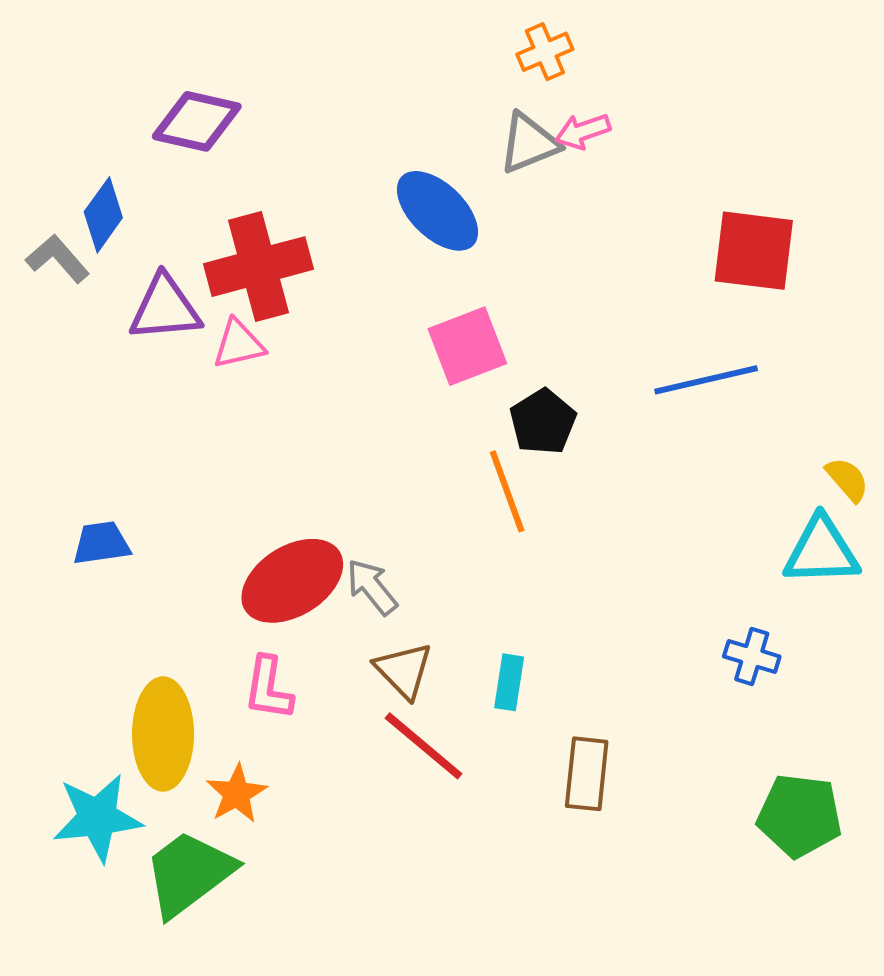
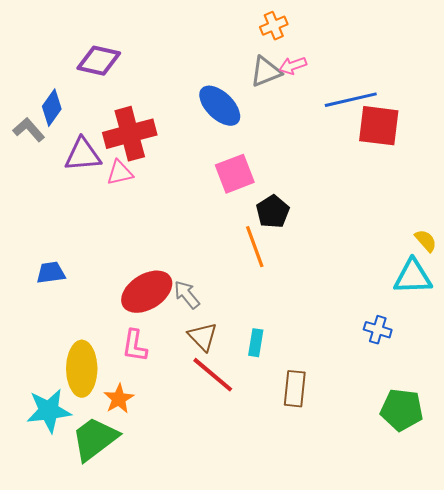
blue line: (706, 380) -> (351, 100), moved

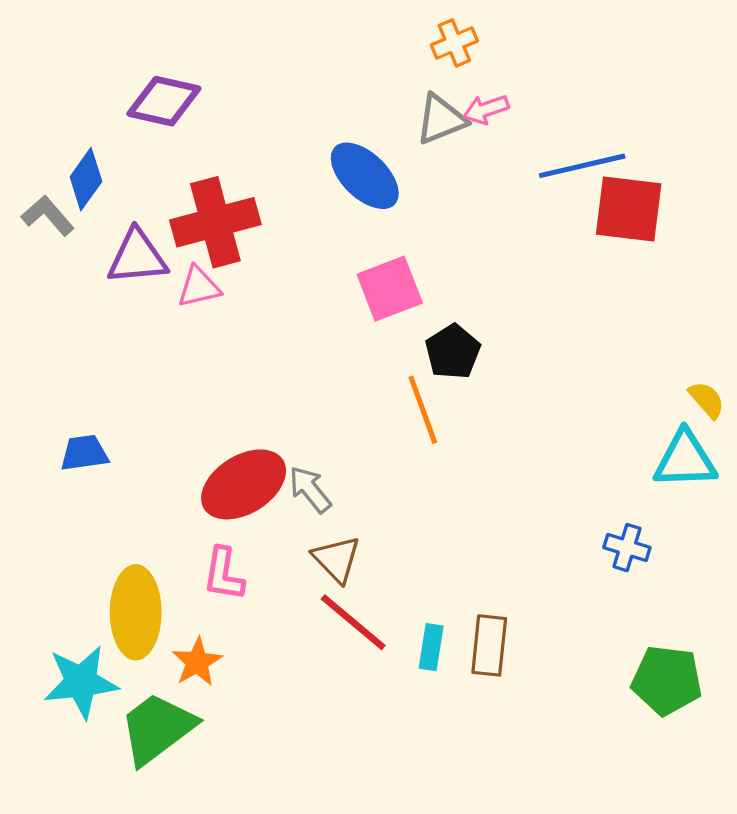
cyan rectangle: (256, 343) -> (431, 647), moved

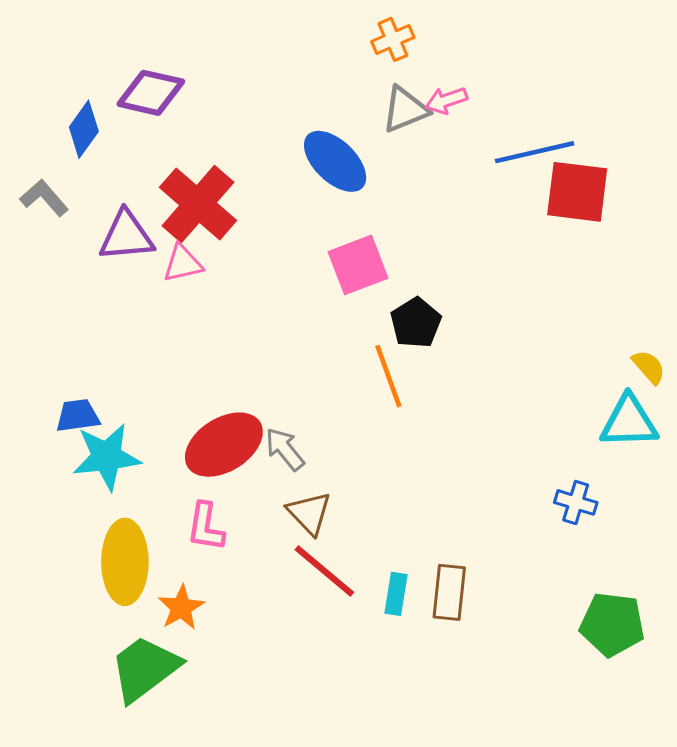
orange cross: (454, 43) -> (393, 39), moved
blue diamond: (86, 179) -> (84, 129), moved
red cross: (215, 222) -> (198, 204), turned -34
cyan star: (81, 682) -> (107, 457), moved

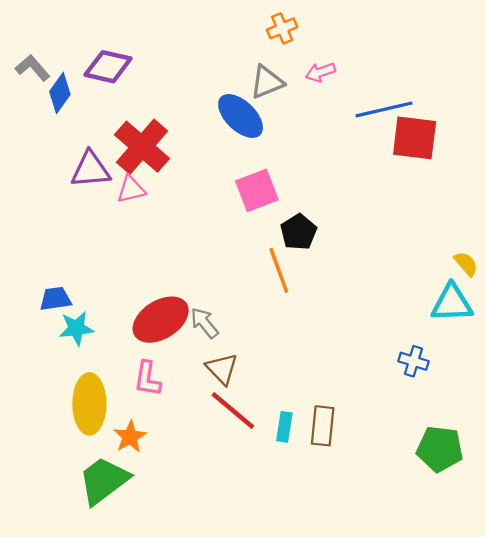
gray triangle: (405, 110) -> (267, 82), moved
gray L-shape: (44, 198) -> (33, 68), moved
cyan star: (107, 457) -> (76, 328), size x0.7

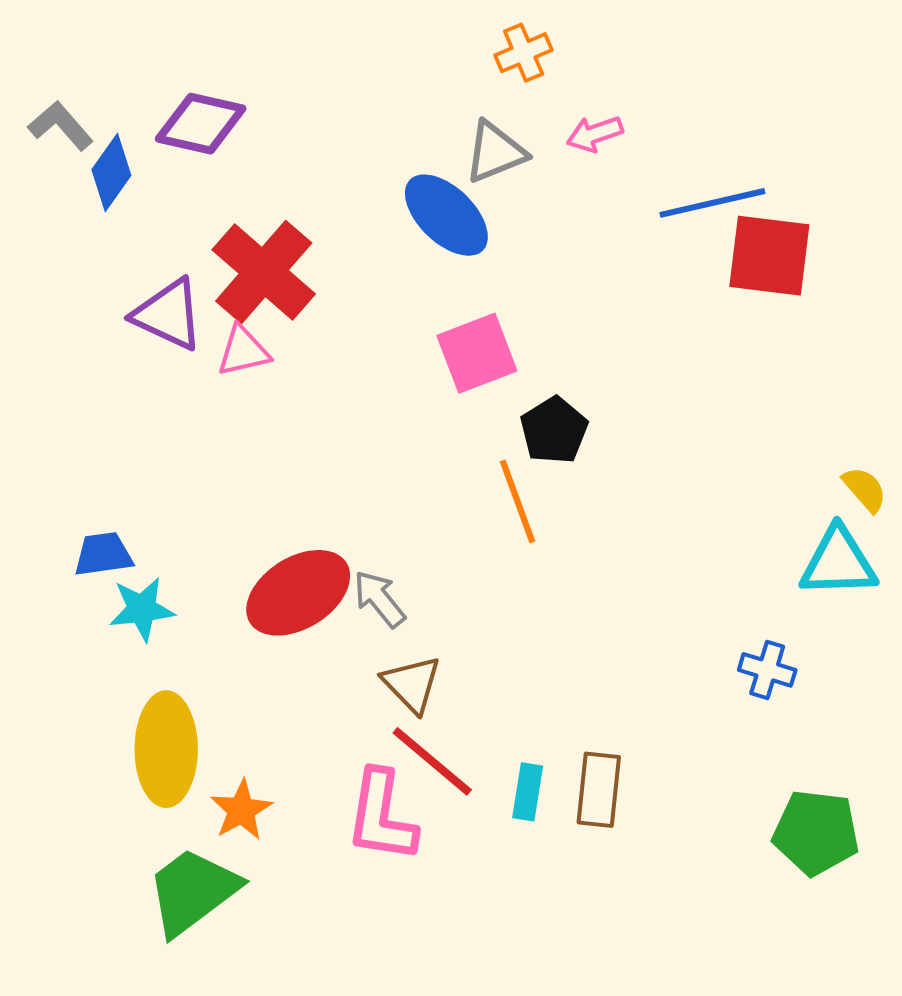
purple triangle: (91, 170) -> (168, 315), turned 30
pink L-shape: (147, 379) -> (381, 816), moved, size x1.4

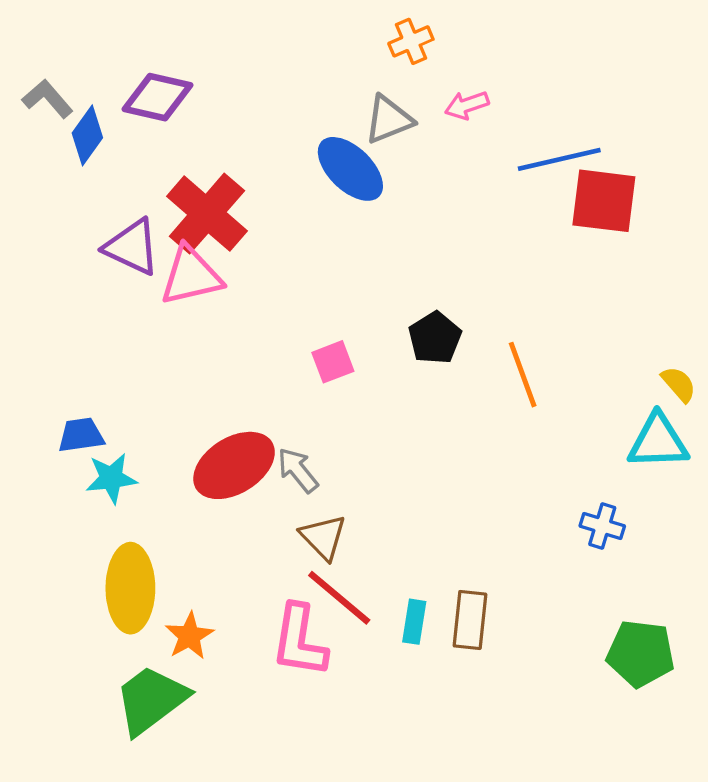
pink triangle: (243, 351) -> (191, 276), size x1.5
pink square: (477, 353) -> (333, 362), moved, size x0.7
orange line: (517, 501) -> (523, 375), moved

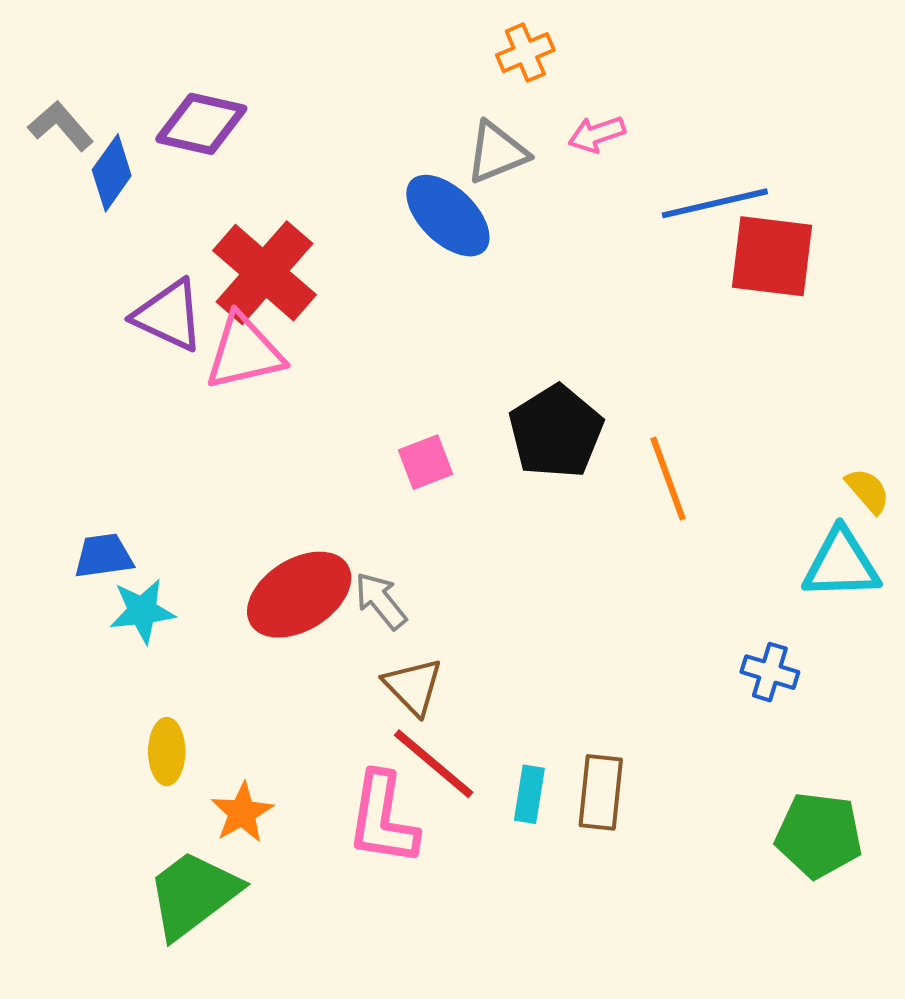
black pentagon: (435, 338) -> (556, 432), size x1.4
yellow ellipse: (130, 588) -> (167, 752), size x0.6

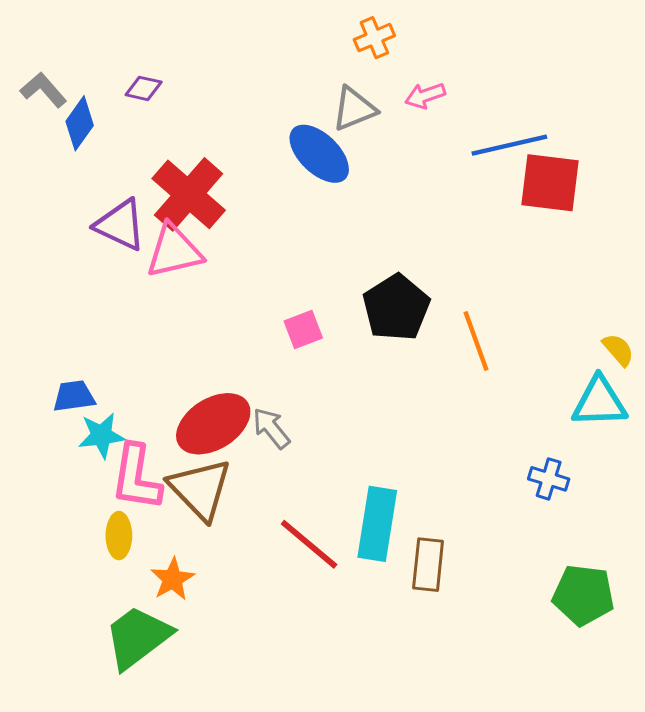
purple diamond: (201, 124) -> (144, 88), size x0.6
brown triangle: (413, 686) -> (200, 489), moved, size x1.5
cyan rectangle: (529, 794) -> (377, 524), moved, size x1.8
pink L-shape: (383, 819) -> (136, 477), moved

